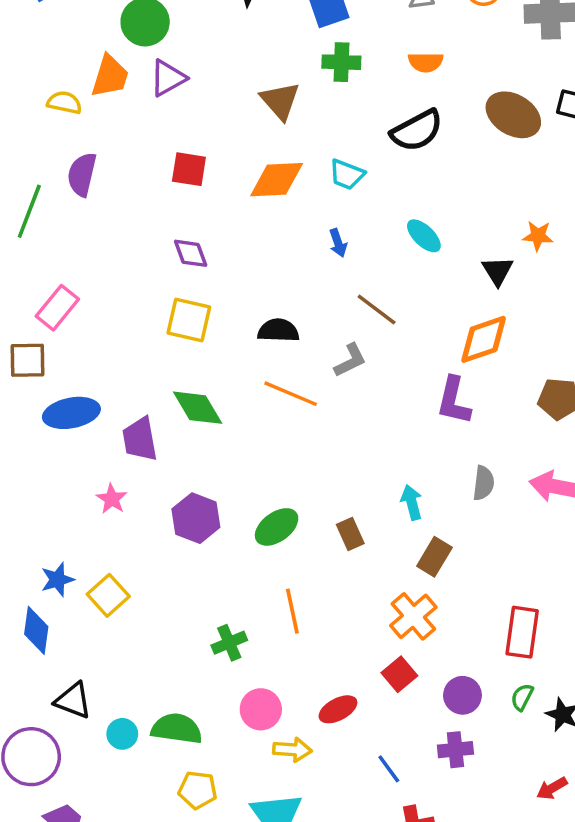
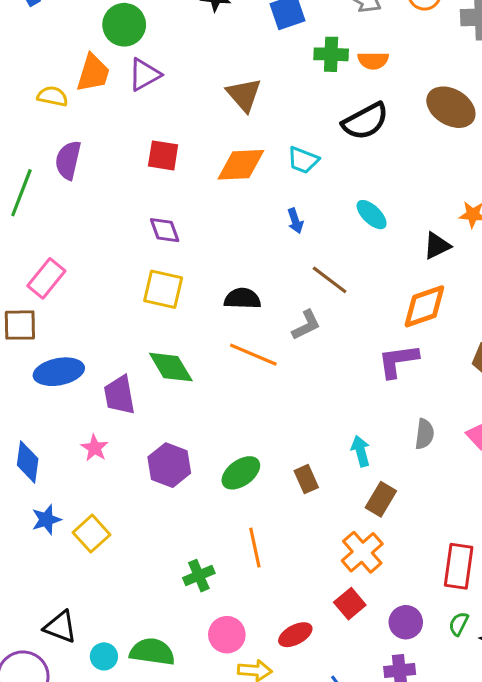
green cross: (341, 62) -> (331, 54), moved
black triangle: (498, 271) -> (437, 246), turned 36
purple L-shape: (454, 401) -> (398, 361), turned 69
blue diamond: (36, 630) -> (28, 462), moved

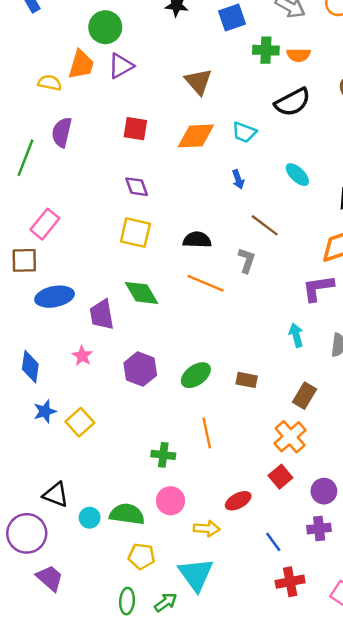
gray L-shape: (306, 325) -> (247, 260), turned -45
cyan arrow: (361, 451) -> (296, 335), moved
brown rectangle: (306, 479) -> (247, 380), turned -55
green cross: (199, 576) -> (163, 455), turned 30
pink circle: (227, 635) -> (170, 501), moved

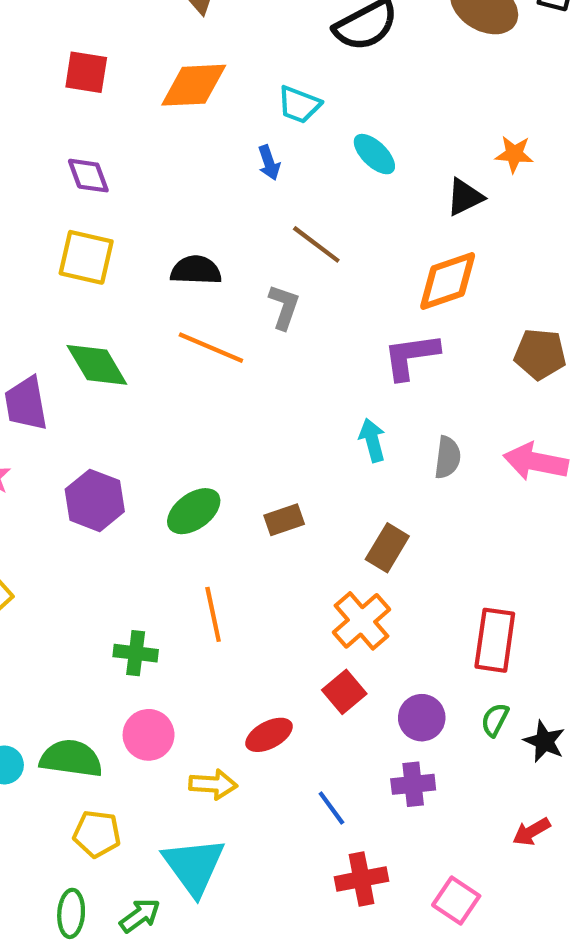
cyan trapezoid: (244, 132) -> (299, 105), moved
brown rectangle: (247, 380) -> (284, 520), turned -30

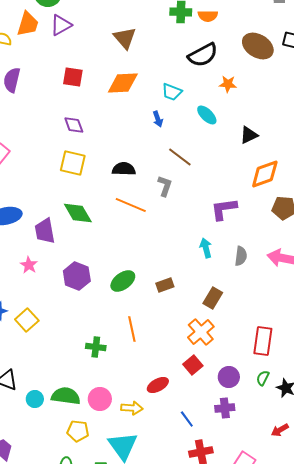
orange star: (514, 154) -> (228, 84), moved
orange diamond: (448, 281) -> (265, 174), moved
pink circle: (149, 735) -> (100, 399), moved

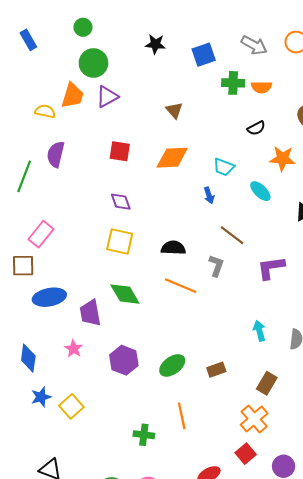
brown triangle: (125, 38) -> (174, 110), size x0.7
black semicircle: (203, 55) -> (256, 128), size x0.6
orange star: (228, 84) -> (282, 159), size x1.4
purple L-shape: (224, 209) -> (271, 268), moved

